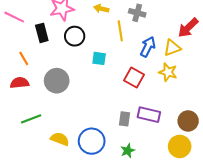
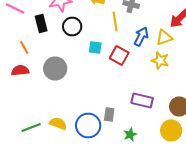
red square: (134, 78) -> (119, 56), moved
green line: (31, 119) -> (31, 128), moved
gray rectangle: (124, 119) -> (109, 114), moved
green star: (128, 151) -> (130, 134), moved

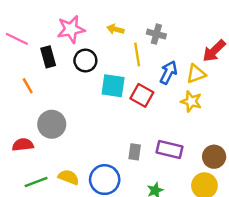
cyan square: (95, 48) -> (113, 86), size x1.5
gray circle: (55, 68) -> (52, 124), moved
red semicircle: (20, 70) -> (23, 145), moved
gray rectangle: (109, 114) -> (135, 152), moved

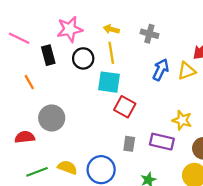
yellow line: (137, 54) -> (111, 53), moved
red square: (142, 95) -> (125, 107), moved
yellow star: (191, 101) -> (182, 120), moved

